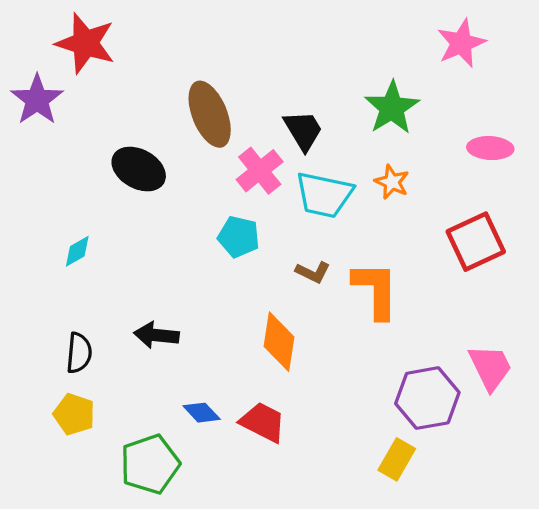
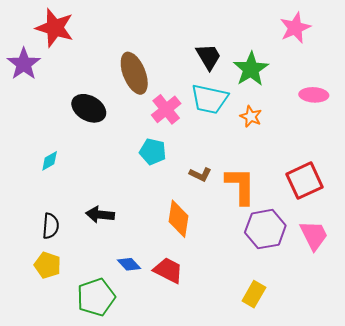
black trapezoid: (303, 130) -> (209, 57), moved
cyan trapezoid: (324, 195) -> (210, 99), moved
red square: (476, 242) -> (305, 181), moved
purple hexagon: (427, 398) -> (265, 229), moved

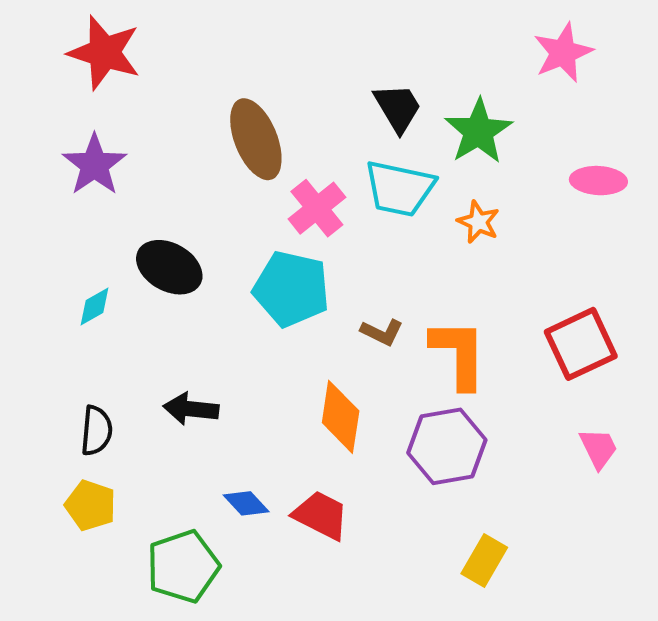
purple star: (24, 64) -> (94, 165), moved
black ellipse: (89, 108) -> (169, 267), moved
cyan pentagon: (153, 152) -> (291, 289), size x1.5
purple hexagon: (265, 229) -> (447, 446), moved
pink trapezoid: (314, 235) -> (598, 448), size x0.7

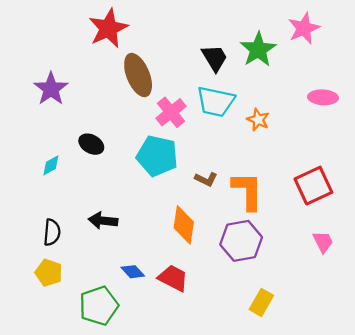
red star: (104, 53) -> (108, 28), moved, turned 30
green star: (478, 131) -> (258, 50), moved
black ellipse: (169, 267) -> (91, 144), size x0.7

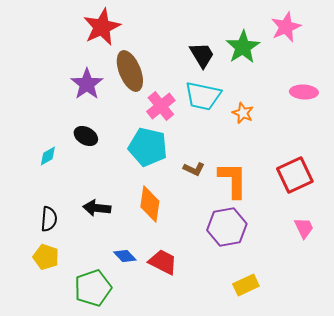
purple star: (51, 89) -> (87, 84), moved
orange diamond: (184, 225) -> (150, 204), moved
yellow rectangle: (261, 302) -> (246, 285), turned 35

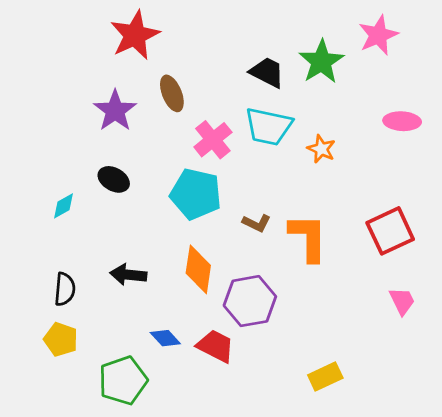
black trapezoid: (202, 55) -> (267, 72), turned -32
brown ellipse: (130, 71) -> (172, 93), size x0.7
purple hexagon: (227, 227) -> (250, 301), moved

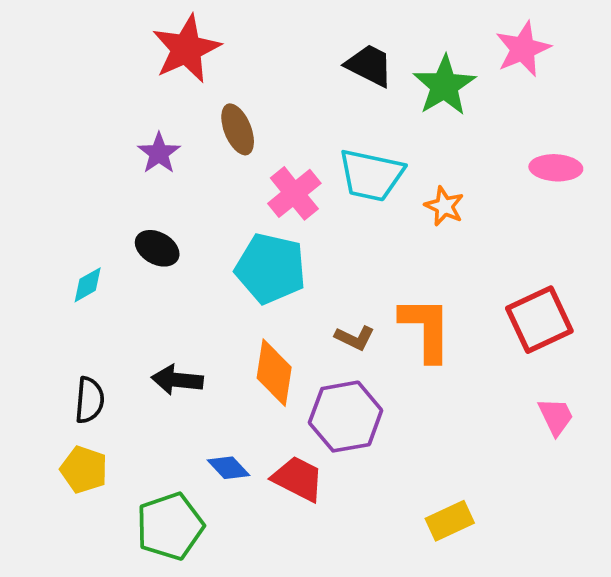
black trapezoid: (267, 72) -> (369, 65), moved
purple star: (115, 111) -> (159, 153), size x0.7
brown L-shape: (257, 223) -> (355, 338), moved

